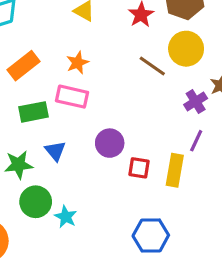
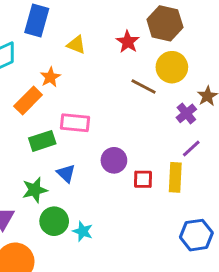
orange star: (77, 63) -> (50, 77), moved
purple line: (196, 141) -> (191, 148), turned 30
blue hexagon: (151, 236) -> (196, 235), moved

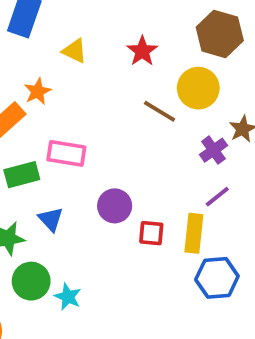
brown hexagon: (165, 23) -> (220, 34), moved
blue hexagon: (196, 235) -> (217, 278), moved

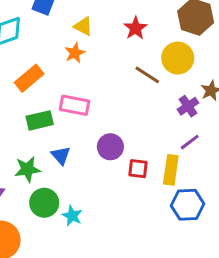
orange star: (38, 91) -> (75, 53), moved

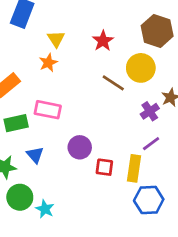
yellow triangle: (83, 26) -> (56, 39), turned 30

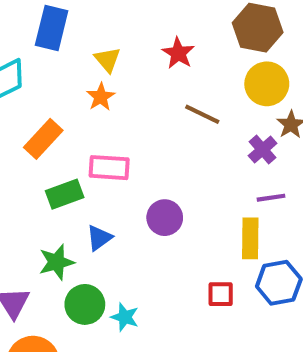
yellow circle: (141, 68) -> (267, 84), moved
purple line: (151, 144) -> (271, 198), turned 36
blue triangle: (35, 155) -> (99, 238), turned 42
red square: (104, 167) -> (221, 294), moved

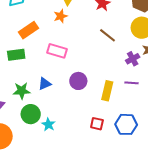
green rectangle: (65, 194) -> (16, 55), moved
yellow rectangle: (250, 238) -> (107, 91), moved

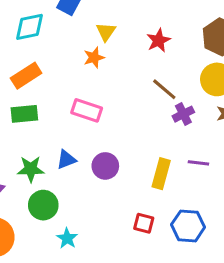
orange rectangle: (28, 30) -> (26, 76), moved
purple cross: (133, 59) -> (183, 114), moved
purple circle: (78, 81) -> (105, 166), moved
cyan star: (48, 124) -> (67, 238), moved

